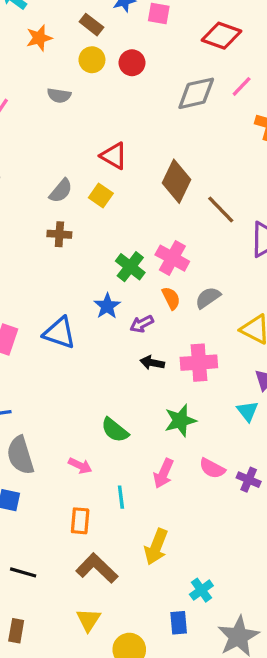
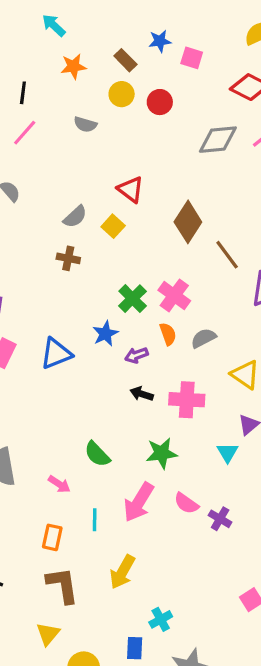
blue triangle: (60, 333) -> (56, 354), turned -48
pink arrow: (164, 473) -> (139, 502), size x1.4
brown L-shape: (97, 568) -> (63, 585), turned 30

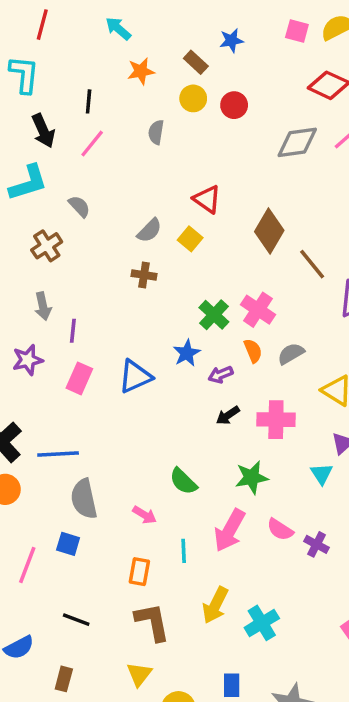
pink square: (192, 58) -> (297, 31), moved
gray semicircle: (85, 124) -> (156, 132), turned 85
black arrow: (142, 394) -> (228, 415), turned -50
cyan cross: (161, 619) -> (262, 623), moved, size x1.4

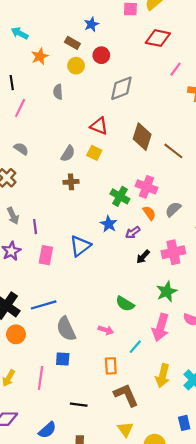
red circle: (234, 105) -> (101, 55), moved
gray diamond: (297, 142) -> (121, 88), moved
cyan line: (184, 551) -> (135, 347), turned 56

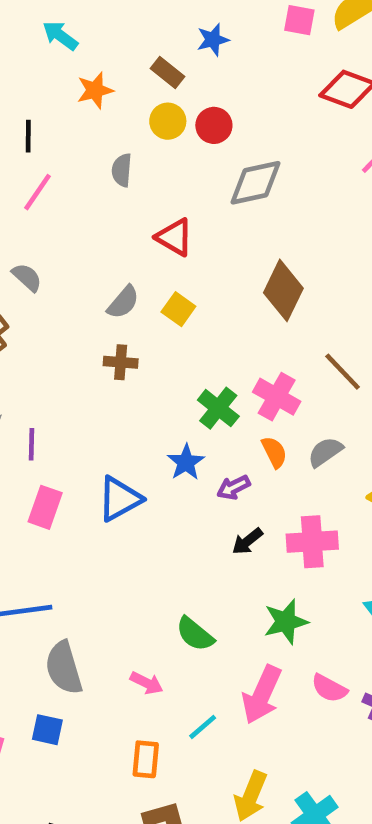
red circle: (101, 55) -> (214, 125), moved
red triangle: (99, 126) -> (175, 237), moved
brown line: (173, 151) -> (343, 372), moved

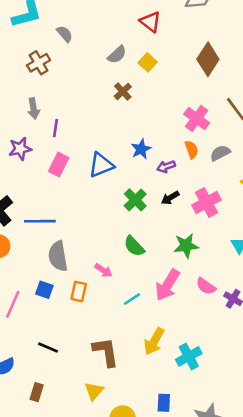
brown cross: (121, 362) -> (123, 91), moved, turned 36
green cross: (218, 408) -> (135, 200), moved
pink cross: (312, 542) -> (207, 203), turned -32
orange rectangle: (146, 759) -> (79, 291), moved

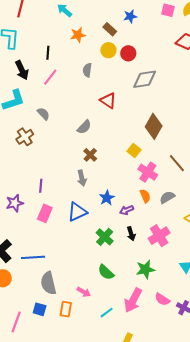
yellow square: (148, 62) -> (134, 150), moved
gray arrow: (34, 108) -> (82, 178), moved
black arrow: (170, 198) -> (131, 234), turned -72

